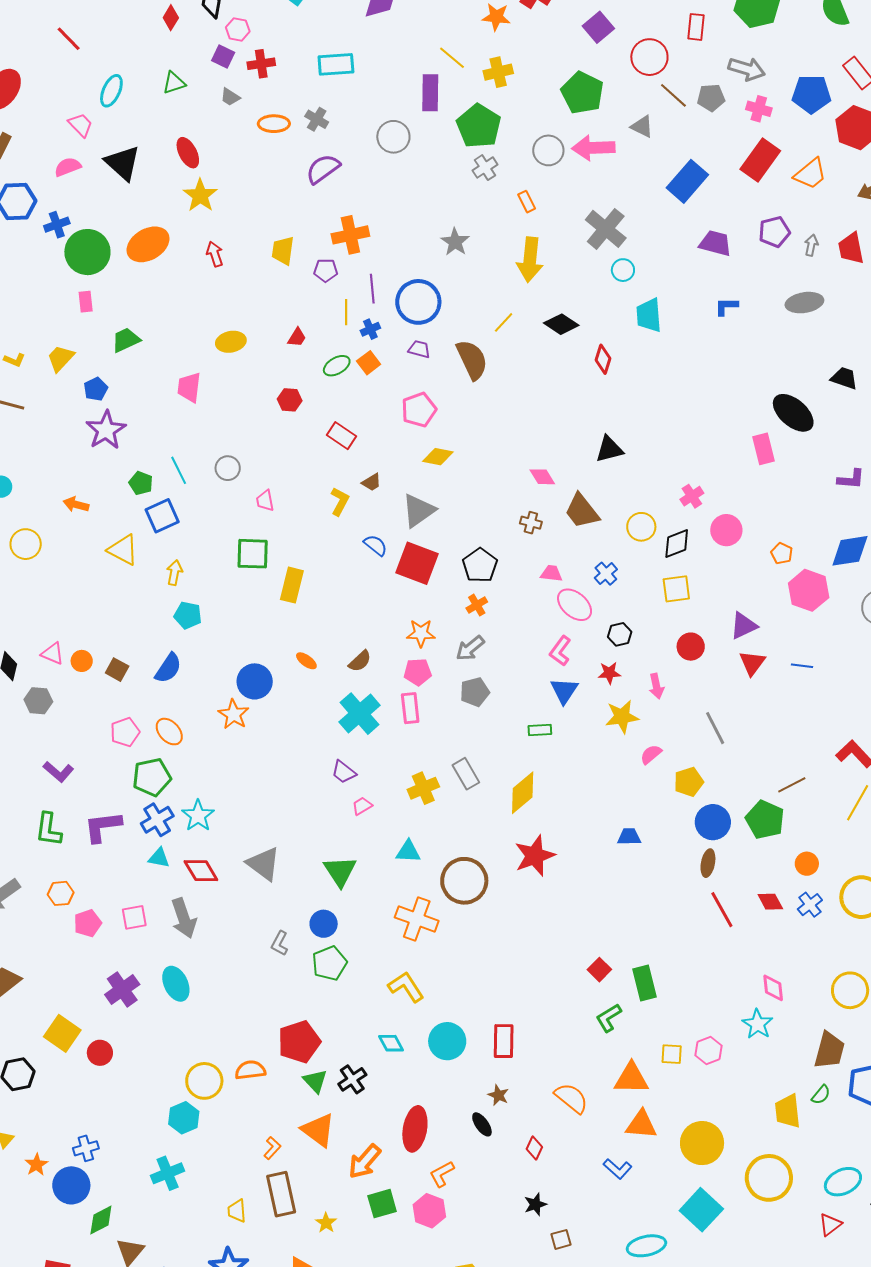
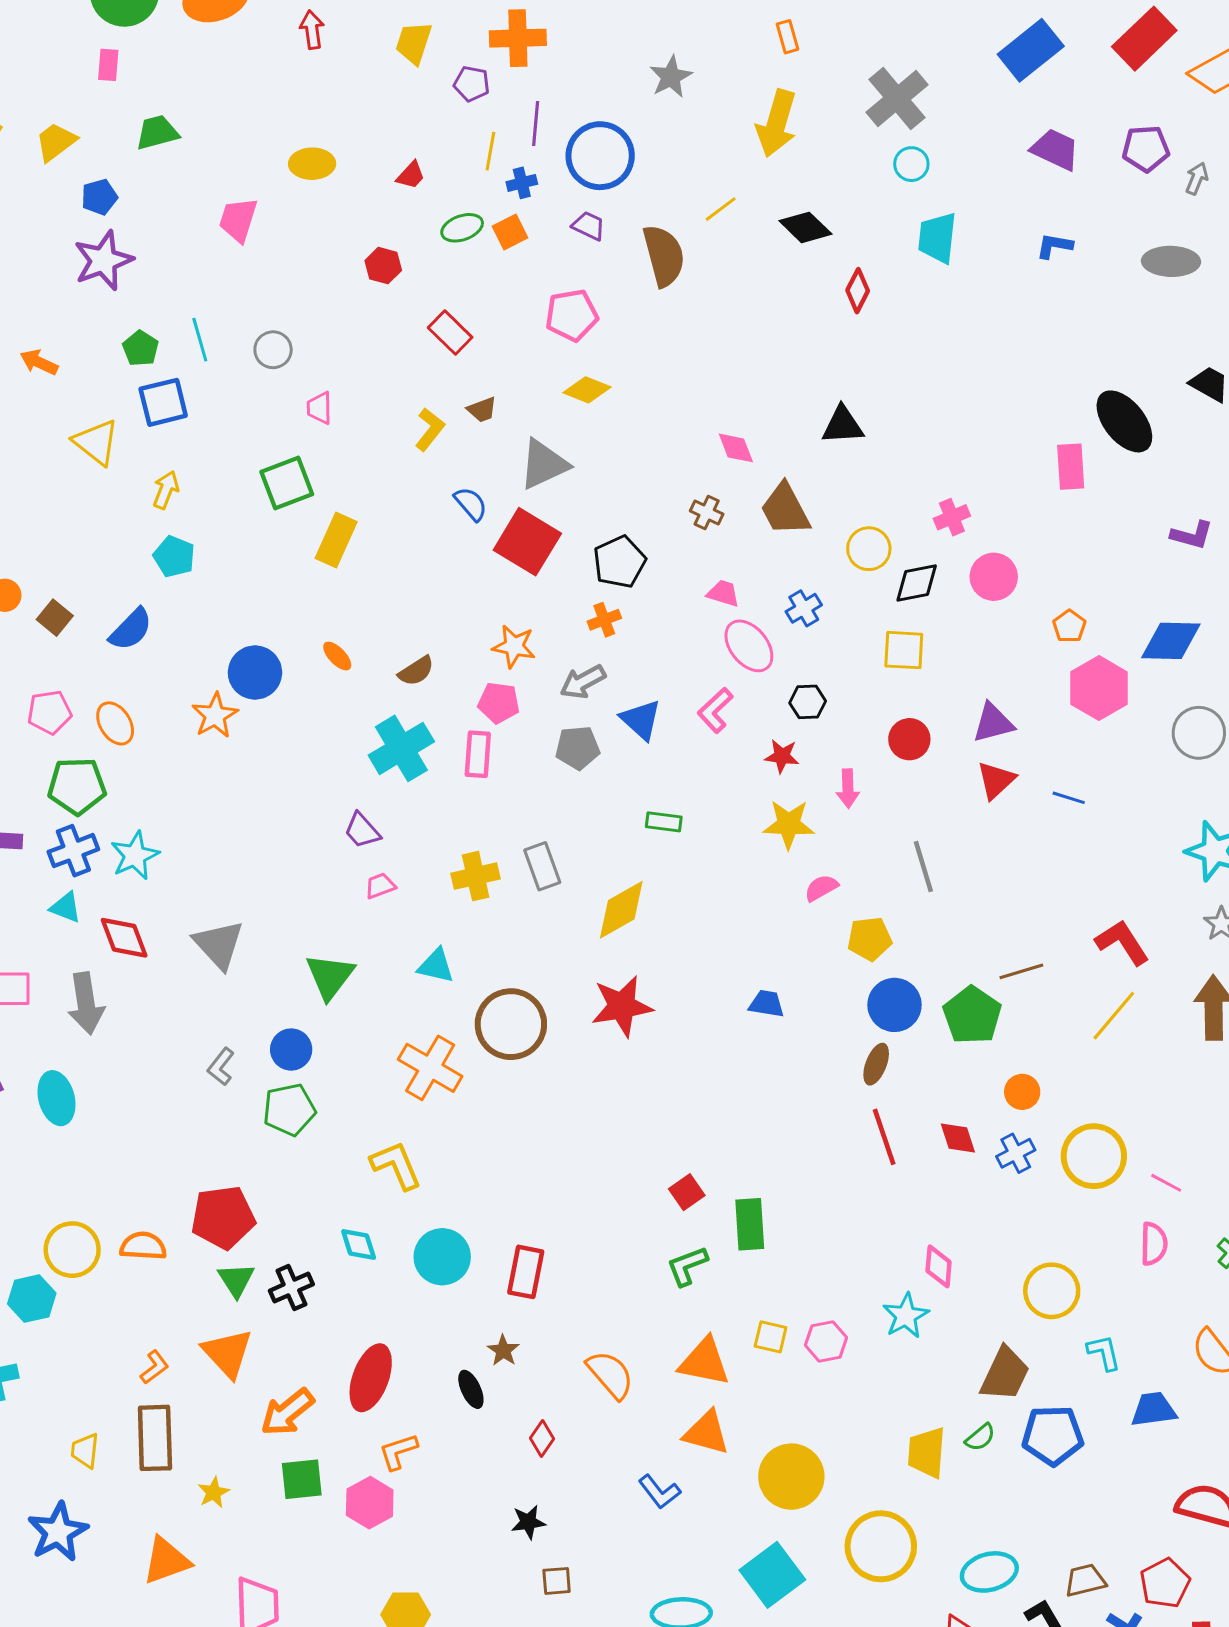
green square: (253, 554) -> (287, 483), turned -33
blue triangle: (564, 691) -> (641, 720), moved, turned -32

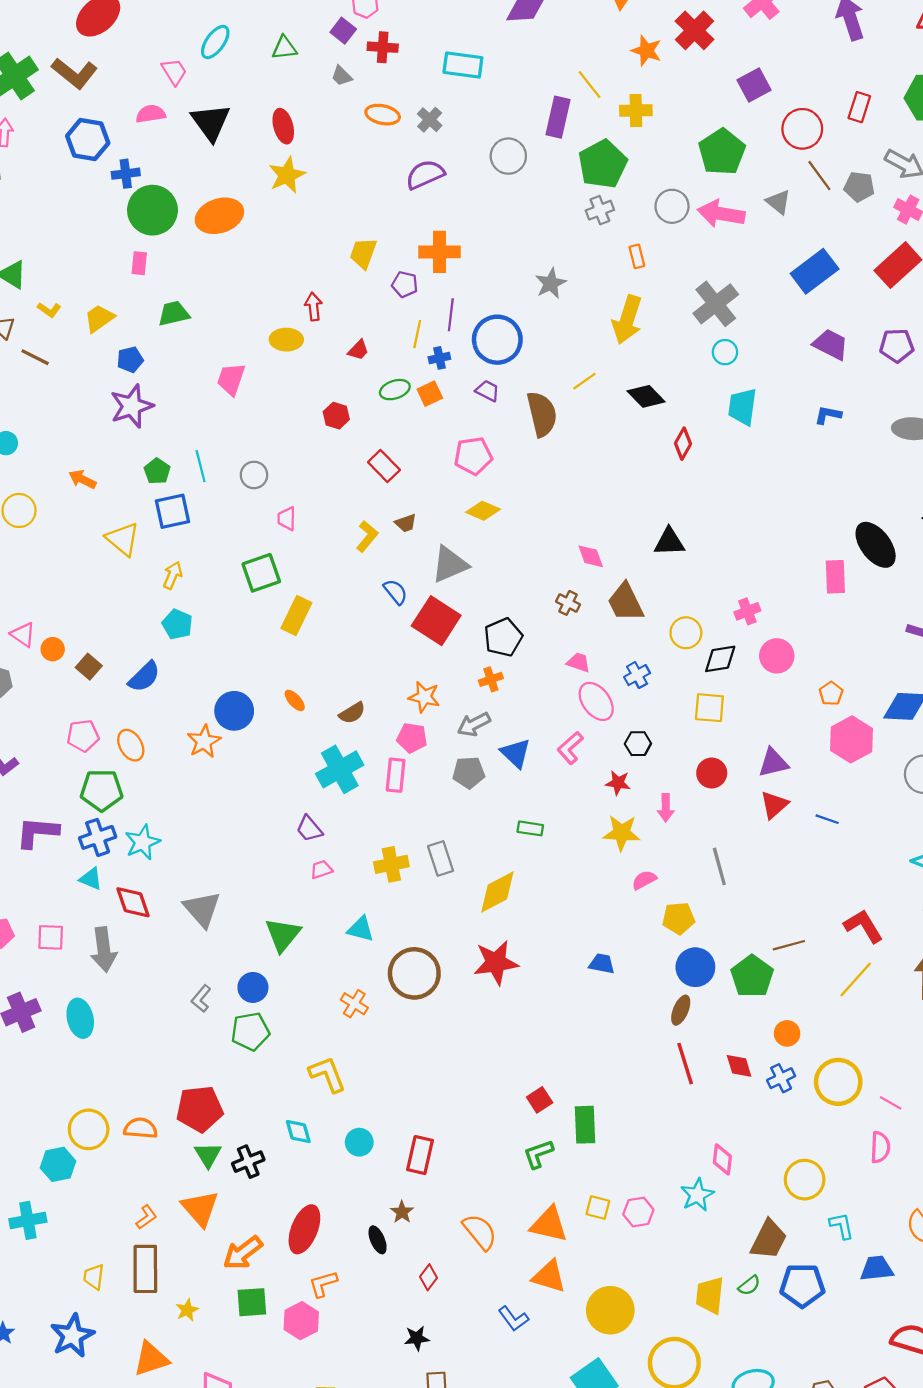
red arrow: (312, 30) -> (313, 307), moved
orange cross: (430, 1068) -> (354, 1004), size x0.6
cyan circle: (442, 1257) -> (359, 1142), size x0.7

